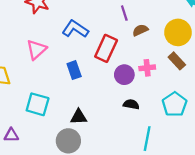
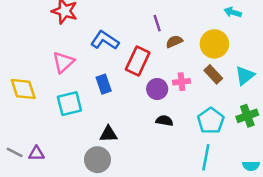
cyan square: (38, 104) -> (69, 104), moved, turned -30
cyan line: (147, 139) -> (206, 157), moved

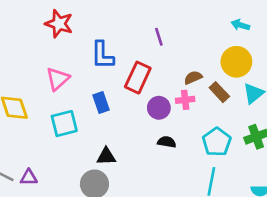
blue L-shape: (105, 40) -> (102, 55), turned -124
brown semicircle: (174, 41) -> (193, 78), moved
yellow circle: (214, 44) -> (236, 62), moved

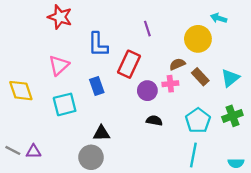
yellow circle: (236, 62) -> (198, 39), moved

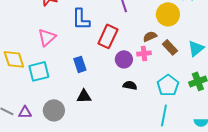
blue rectangle: (97, 86) -> (80, 64), moved
cyan square: (65, 104) -> (39, 71), moved
gray circle: (91, 157) -> (54, 110), moved

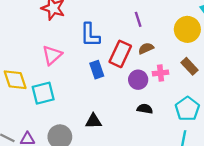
brown semicircle: (150, 36) -> (146, 48), moved
blue rectangle: (80, 64) -> (97, 70), moved

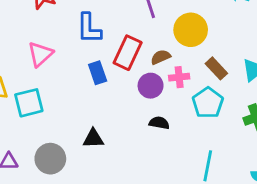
yellow circle: (187, 29) -> (191, 30), moved
brown semicircle: (146, 48) -> (161, 57), moved
cyan pentagon: (187, 109) -> (208, 103), moved

